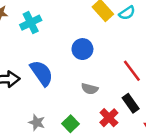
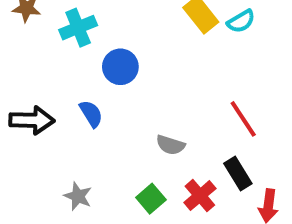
blue circle: (82, 49) -> (120, 67), moved
blue semicircle: (42, 73) -> (91, 114), size x0.6
green square: (70, 124) -> (151, 199), moved

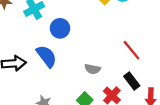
blue semicircle: (91, 114) -> (46, 56), size x1.5

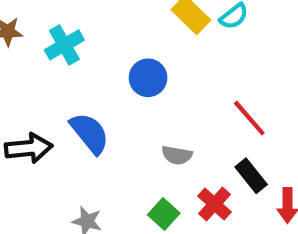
blue circle: (60, 28) -> (148, 78), moved

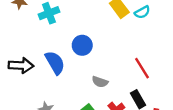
blue circle: (148, 78) -> (82, 45), moved

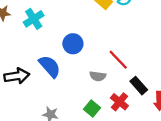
red line: (142, 68) -> (118, 60), moved

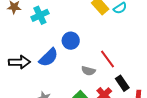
blue semicircle: (50, 66) -> (49, 57), turned 80

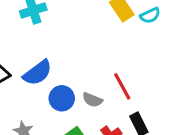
blue circle: (71, 41) -> (62, 98), moved

